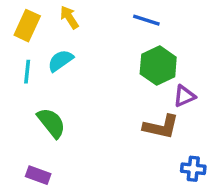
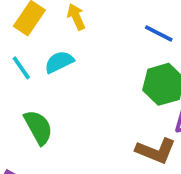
cyan line: (27, 72) -> (21, 68), turned -50

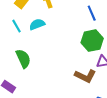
blue line: (159, 33) -> (92, 13), turned 35

